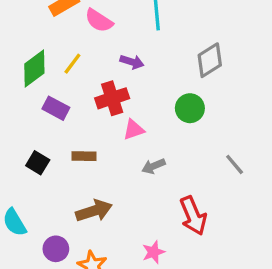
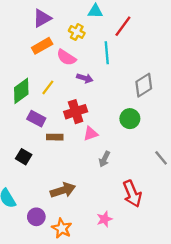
purple arrow: (132, 62) -> (85, 78), moved
brown rectangle: (84, 156) -> (55, 137), moved
gray arrow: (153, 166) -> (104, 159), turned -42

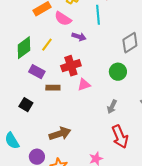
gray arrow: (104, 159) -> (112, 107), moved

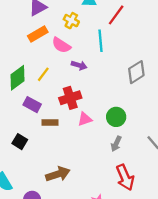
green circle: (118, 72) -> (116, 117), moved

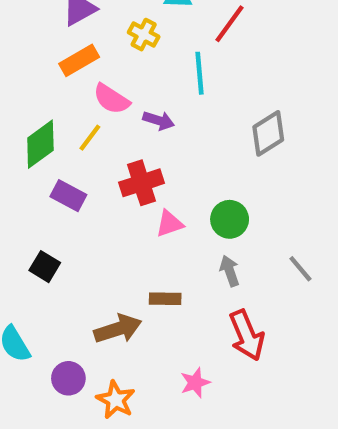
pink semicircle: (61, 45) -> (111, 99), moved
brown rectangle: (50, 123) -> (165, 299), moved
gray arrow: (116, 144) -> (230, 271), turned 136

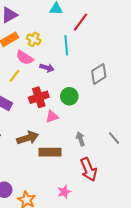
yellow cross: (144, 35) -> (34, 39), moved
green circle: (230, 219) -> (69, 96), moved
brown rectangle: (165, 299) -> (50, 152), size x1.5
brown arrow: (118, 329) -> (28, 138), moved

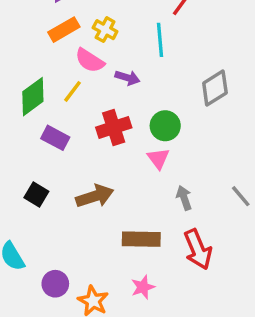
pink triangle: (52, 117) -> (158, 158), moved, turned -48
brown rectangle: (50, 152) -> (141, 239), moved
pink star: (64, 192) -> (143, 287), moved

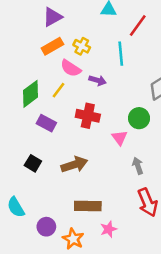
green circle: (165, 126) -> (139, 118), moved
red cross: (114, 127) -> (88, 116), turned 30
brown rectangle: (141, 239) -> (88, 206), moved

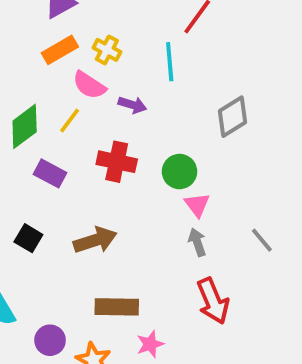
green circle: (139, 118) -> (180, 172), moved
pink triangle: (120, 138) -> (197, 205), moved

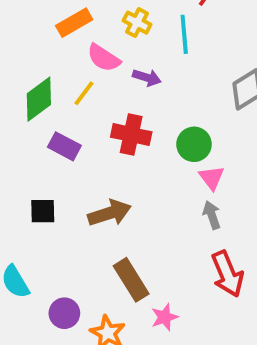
yellow cross: (107, 50) -> (137, 23), moved
black square: (28, 238) -> (43, 211), turned -32
brown rectangle: (117, 307) -> (131, 280), turned 57

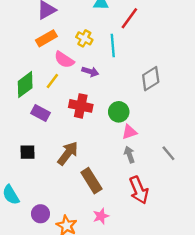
pink triangle: (212, 178) -> (129, 132), turned 49
brown arrow: (110, 213) -> (68, 153), turned -35
brown rectangle: (131, 280) -> (91, 181), moved

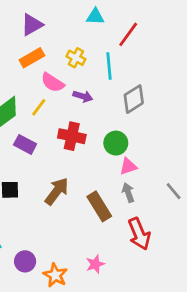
gray diamond: (151, 79) -> (134, 99), moved
brown rectangle: (91, 181) -> (99, 206), moved

